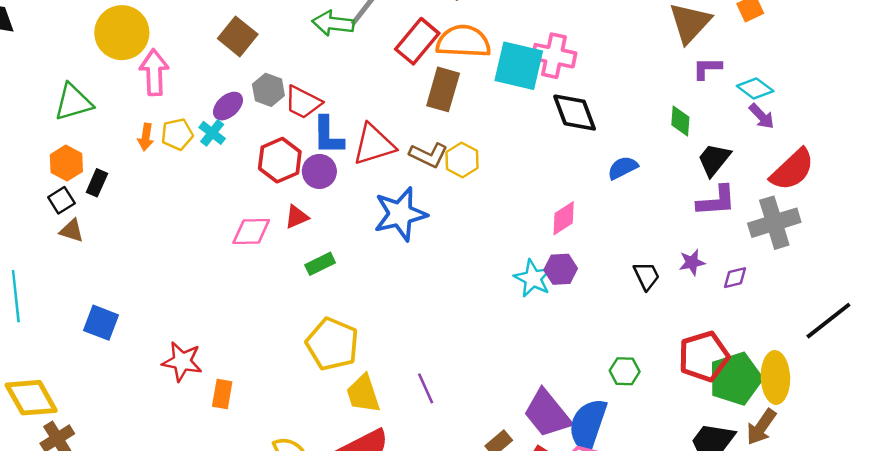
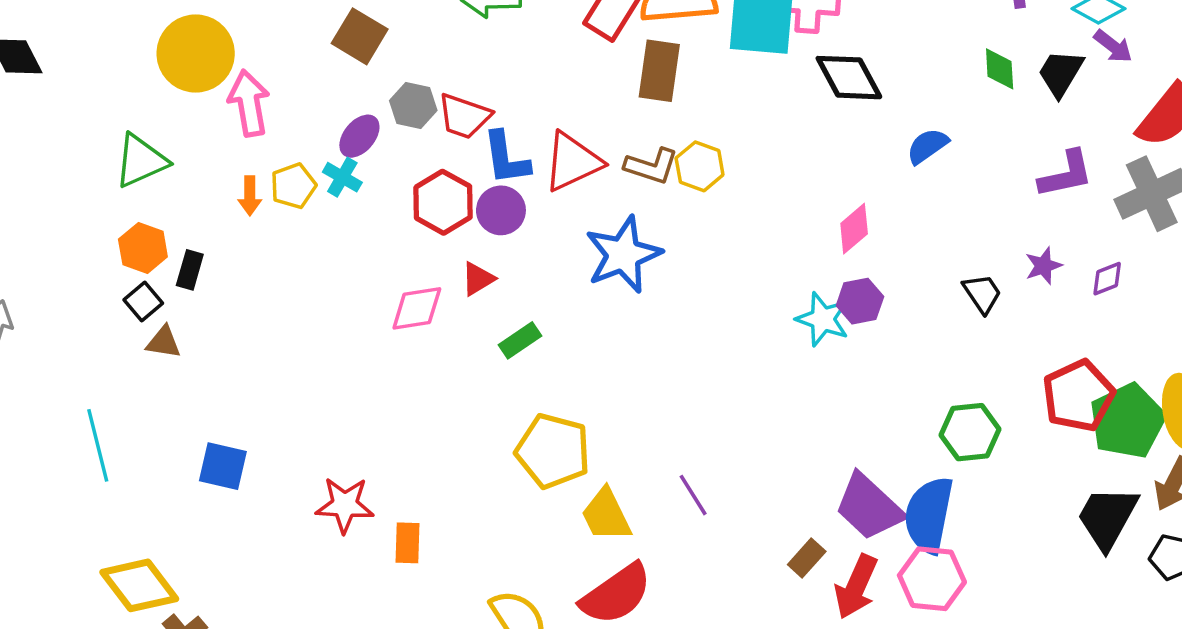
black trapezoid: (714, 160) -> (1061, 73), moved
green hexagon: (625, 371) -> (970, 432), size x1.4

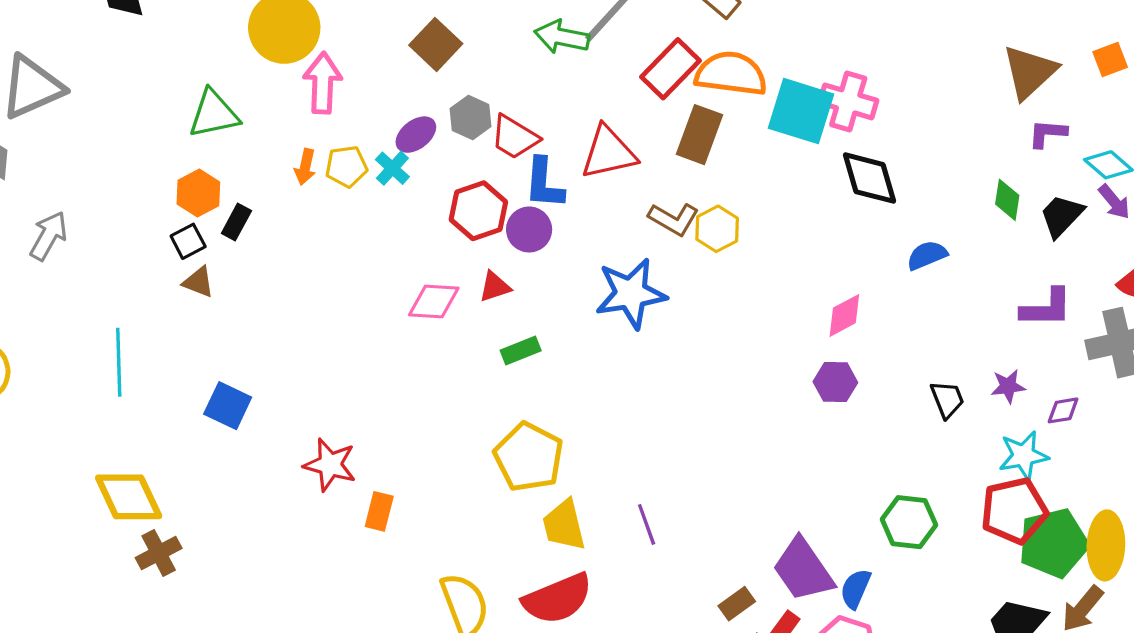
red triangle: (573, 162) -> (608, 153), moved
cyan star: (823, 319) -> (1024, 456), moved, turned 30
blue semicircle: (929, 515) -> (855, 589), size x0.6

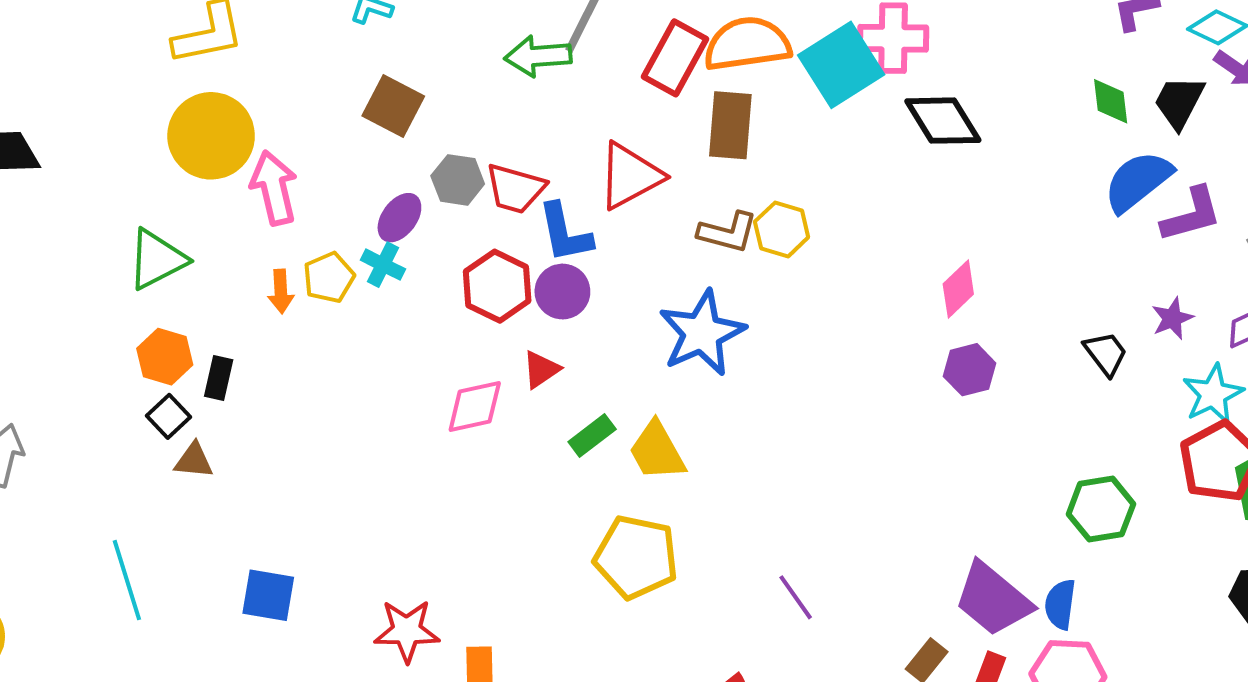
cyan square: (801, 111) -> (841, 65), turned -34
blue semicircle: (927, 255) -> (1138, 181), moved, size x1.5
yellow trapezoid: (564, 525) -> (657, 451), moved

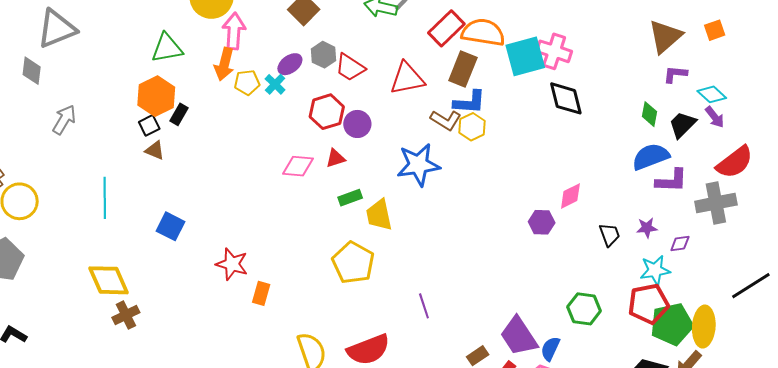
blue L-shape: (565, 233) -> (469, 102), moved, turned -92
pink diamond: (958, 289) -> (570, 196), moved
orange arrow: (281, 291) -> (224, 64), moved, size x1.5
orange hexagon: (165, 357) -> (156, 96), size x1.4

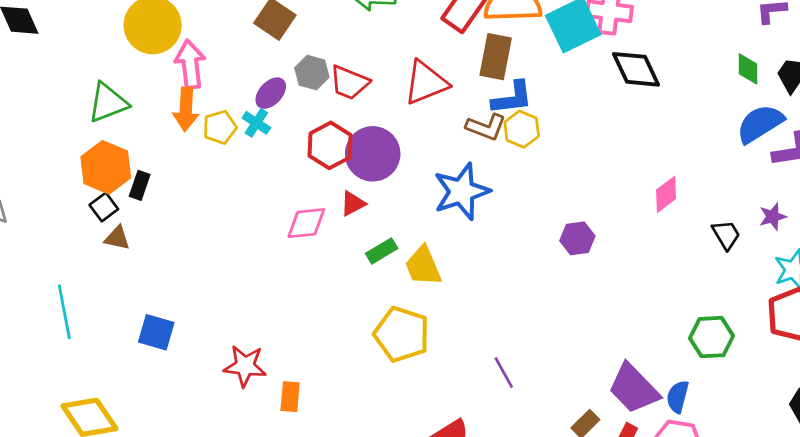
purple circle: (357, 124) -> (373, 154), size x1.5
purple hexagon: (542, 222) -> (577, 238), moved

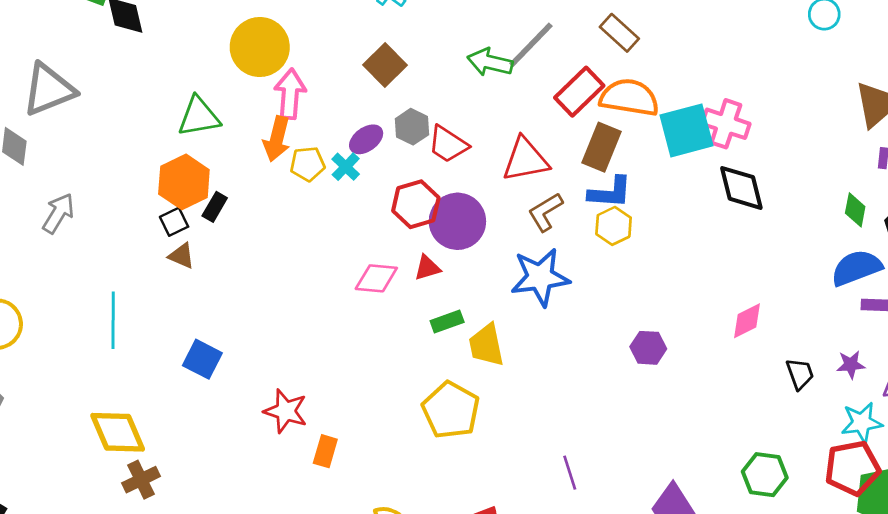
brown L-shape: (486, 127) -> (545, 212), moved, turned 117
purple line: (504, 373) -> (570, 473), moved

